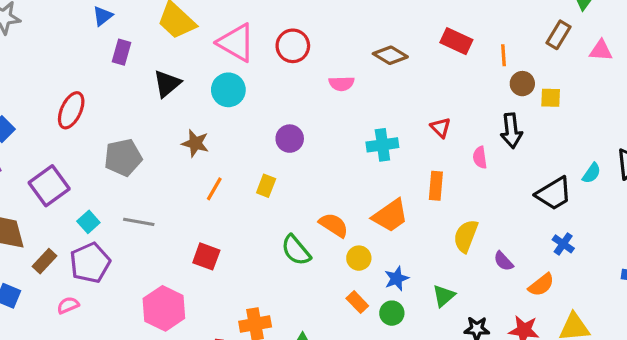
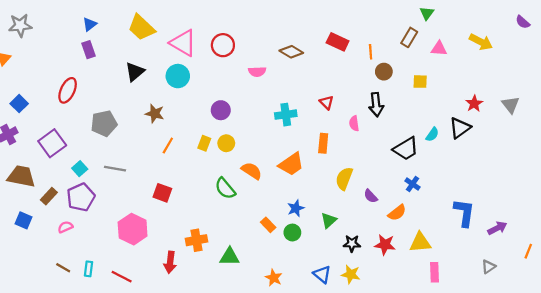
purple rectangle: (121, 52) -> (89, 50), moved, turned -35
yellow square: (551, 98) -> (420, 82), moved
yellow circle: (359, 258) -> (226, 143), moved

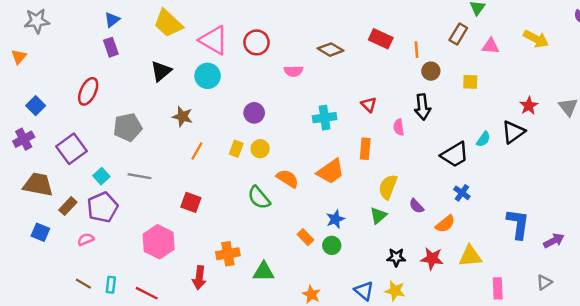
green triangle: (329, 220) -> (378, 216), moved
pink rectangle: (435, 272) -> (498, 288), moved

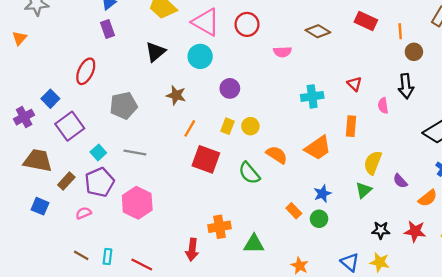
blue square: (36, 106) -> (50, 99), moved
purple circle: (254, 113) -> (230, 88), moved
red square: (191, 202) -> (206, 159), moved, size x1.4
pink hexagon: (159, 242) -> (137, 203), moved

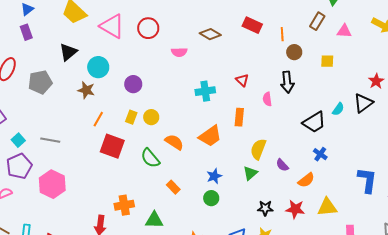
cyan circle: (200, 56) -> (98, 67), moved
gray pentagon: (123, 106) -> (40, 82), moved
orange rectangle: (294, 211) -> (173, 187), moved

